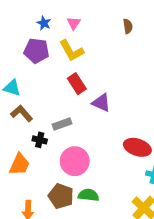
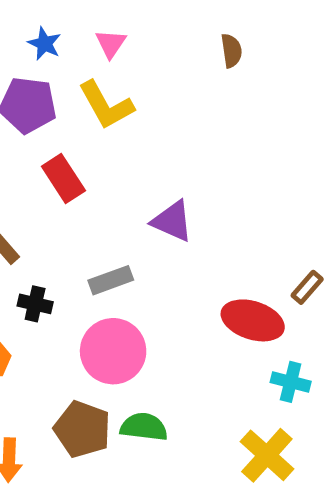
red rectangle: (77, 84) -> (63, 178), moved
gray rectangle: (62, 124) -> (111, 280), moved

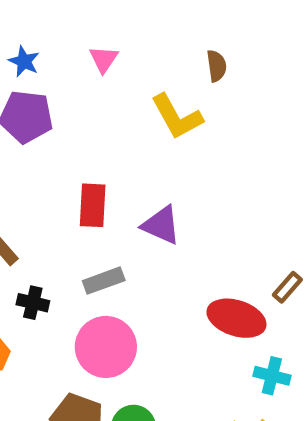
blue star: (44, 44) -> (24, 61), moved
yellow L-shape: (106, 105) -> (177, 117), moved
red rectangle: (63, 178) -> (93, 205), moved, turned 36

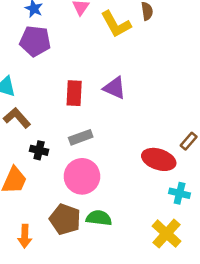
yellow L-shape: (177, 117) -> (116, 24), moved
purple triangle: (161, 225) -> (114, 88), moved

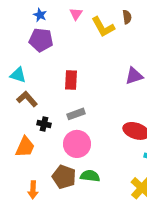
purple triangle: (114, 88) -> (134, 76), moved, turned -42

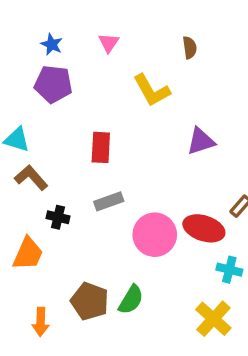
yellow L-shape: (103, 27) -> (152, 90), moved
pink circle: (77, 144) -> (155, 235), moved
green semicircle: (90, 176) -> (131, 300), turned 114

